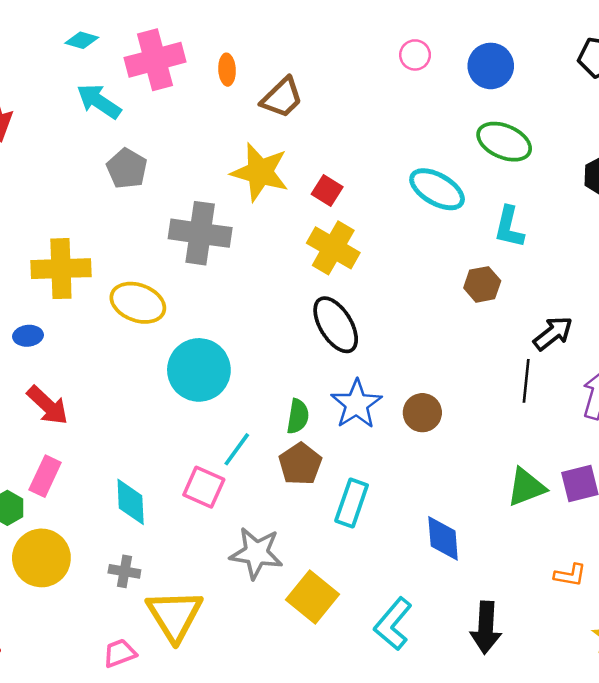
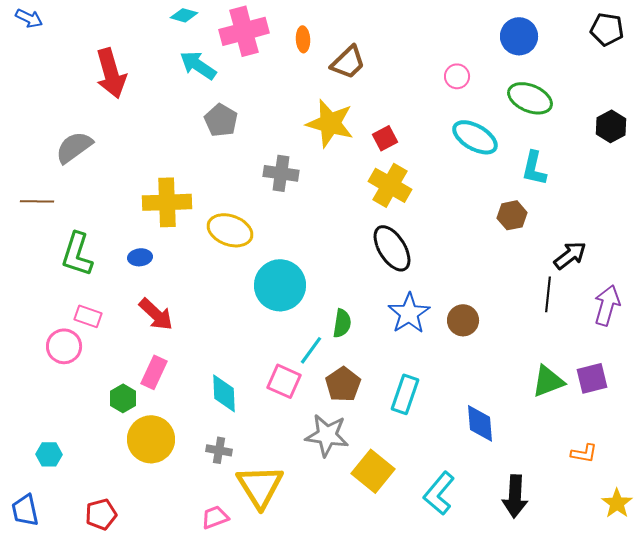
pink circle: (415, 55) -> (457, 76), moved
red square: (327, 190) -> (385, 138), turned 30
gray cross: (200, 233) -> (281, 173), size x0.7
green semicircle: (298, 416) -> (342, 323), moved
brown pentagon: (300, 464) -> (343, 384), moved

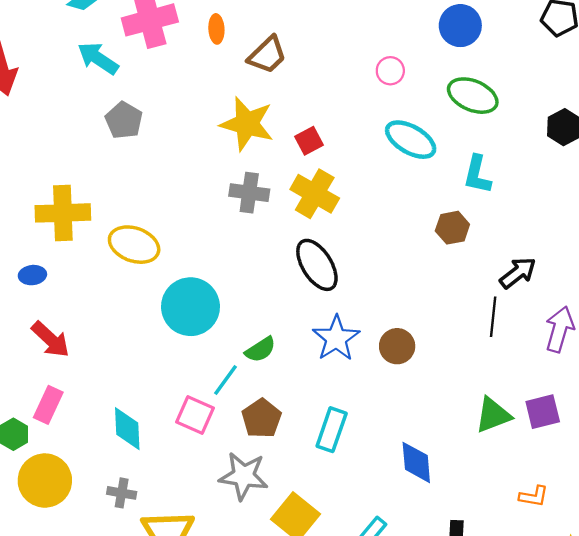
gray cross: (281, 173) -> (249, 193), moved
green semicircle: (342, 323) -> (260, 350), turned 48

